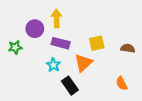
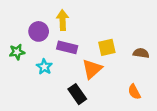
cyan star: (53, 65) -> (44, 67), moved

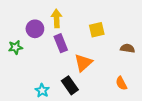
purple rectangle: (67, 47) -> (61, 43), turned 54
yellow square: (107, 47) -> (97, 30), moved
cyan star: (44, 67) -> (42, 90), moved

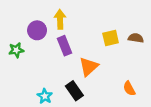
yellow square: (97, 30) -> (111, 38), moved
brown semicircle: (128, 48) -> (136, 38), moved

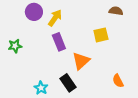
yellow arrow: (60, 19) -> (55, 18), turned 36
purple circle: (37, 30) -> (34, 12), moved
brown semicircle: (136, 38) -> (116, 11), moved

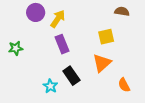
orange triangle: (81, 61) -> (102, 63), moved
black rectangle: (68, 83) -> (71, 76), moved
cyan star: (41, 88) -> (50, 86), moved

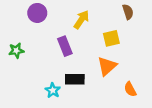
brown semicircle: (122, 11) -> (128, 12), turned 64
yellow arrow: (58, 19) -> (81, 20), moved
black rectangle: (71, 76) -> (75, 79), turned -54

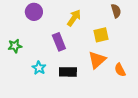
orange semicircle: (130, 89) -> (120, 70), moved
cyan star: (53, 90) -> (39, 68), moved

